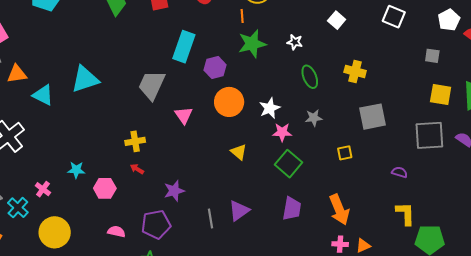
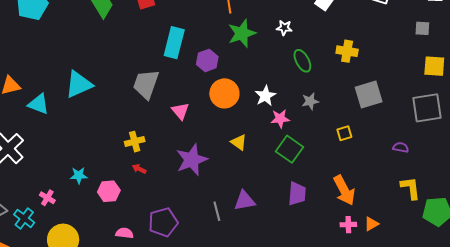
purple star: (174, 191) -> (192, 160), moved, size x1.5
purple triangle: (239, 211) -> (245, 201), turned 30

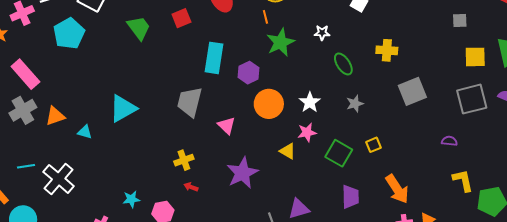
cyan triangle: (39, 104) -> (85, 132), size x0.7
pink star: (280, 119) -> (307, 132), moved
yellow square: (344, 133) -> (373, 145), moved

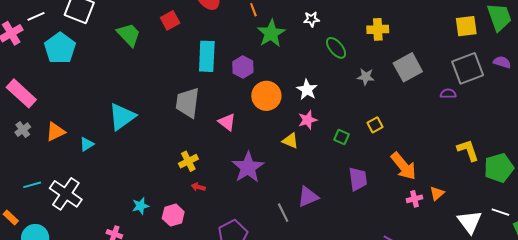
gray star: (355, 104) -> (366, 77), moved, turned 30
gray cross: (23, 110) -> (23, 130), size x0.6
cyan triangle: (85, 132) -> (87, 144), turned -42
purple semicircle: (449, 141) -> (448, 94), moved
green square: (339, 153) -> (341, 137), size x0.6

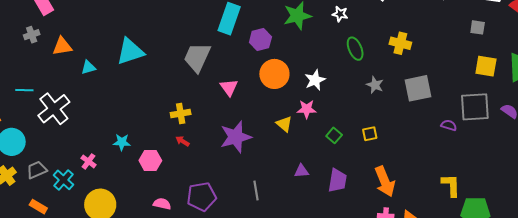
purple triangle: (308, 197) -> (301, 171), moved, size x0.7

